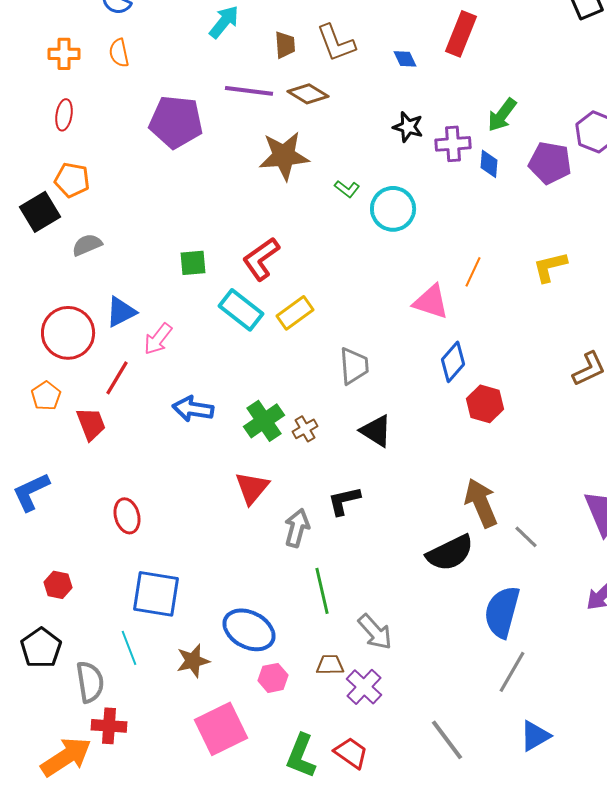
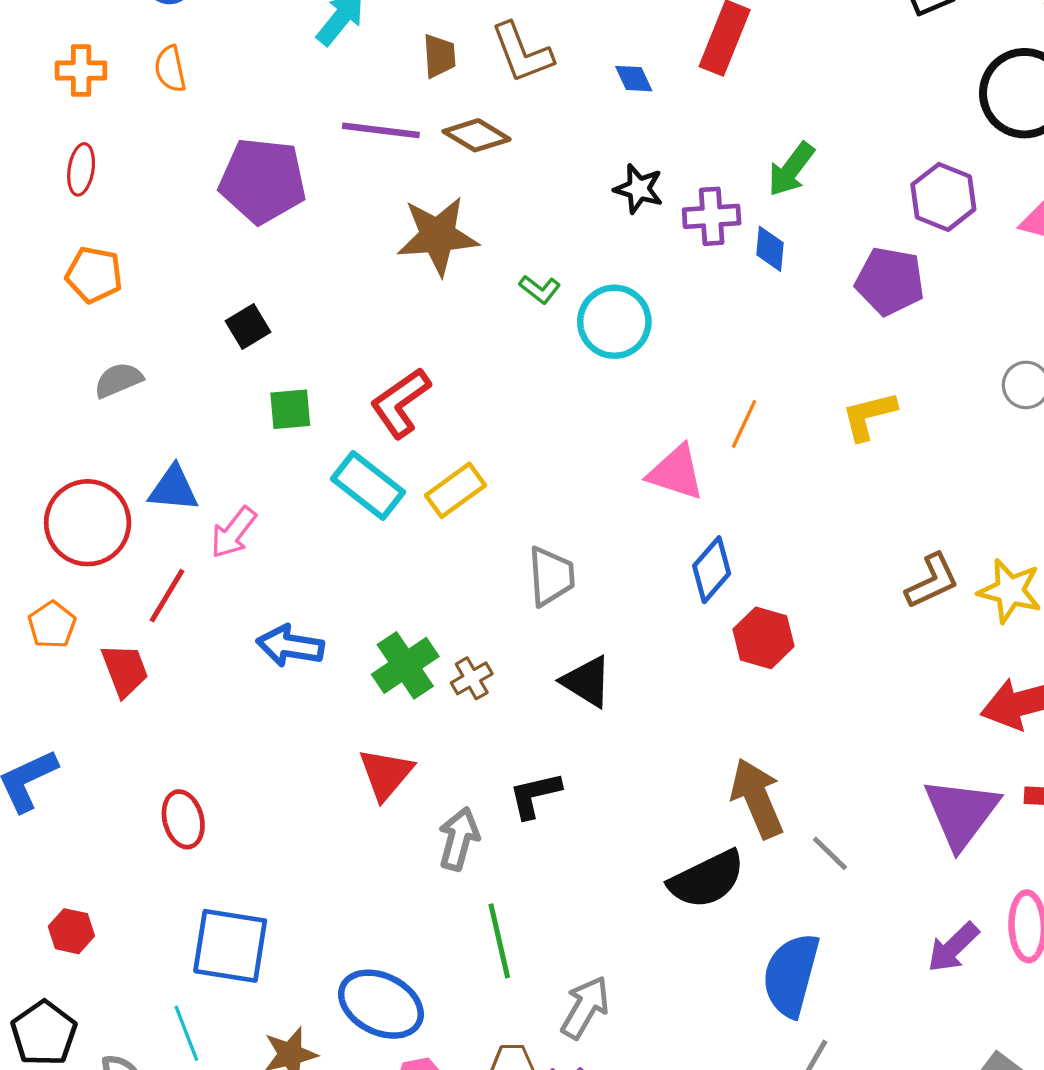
purple pentagon: (550, 163) -> (890, 281), moved
black square: (40, 212) -> (248, 327), moved, size x0.7
blue triangle: (121, 312) -> (173, 489), turned 32
gray arrow: (375, 632) -> (585, 1007), turned -108

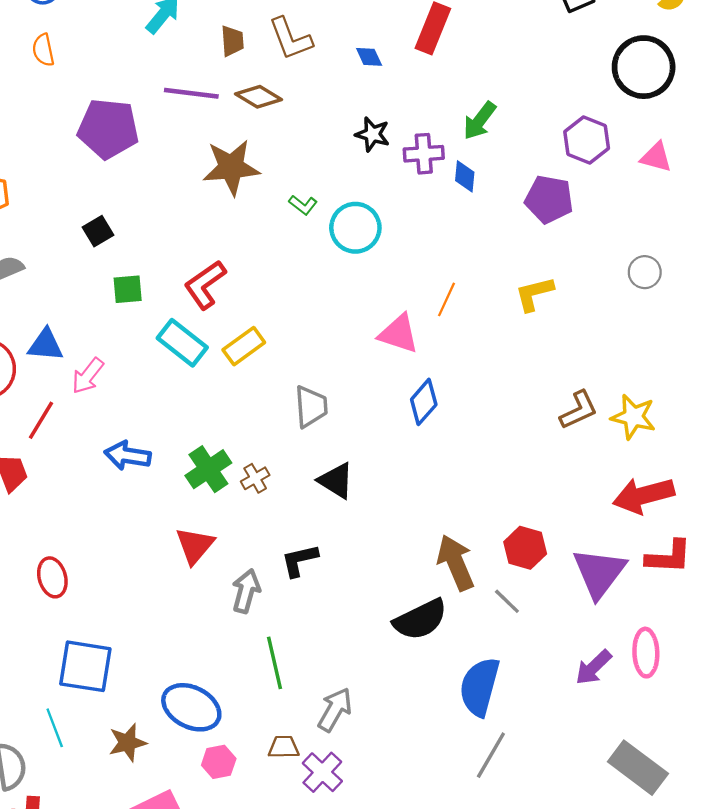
red hexagon: (763, 638) -> (525, 548), moved

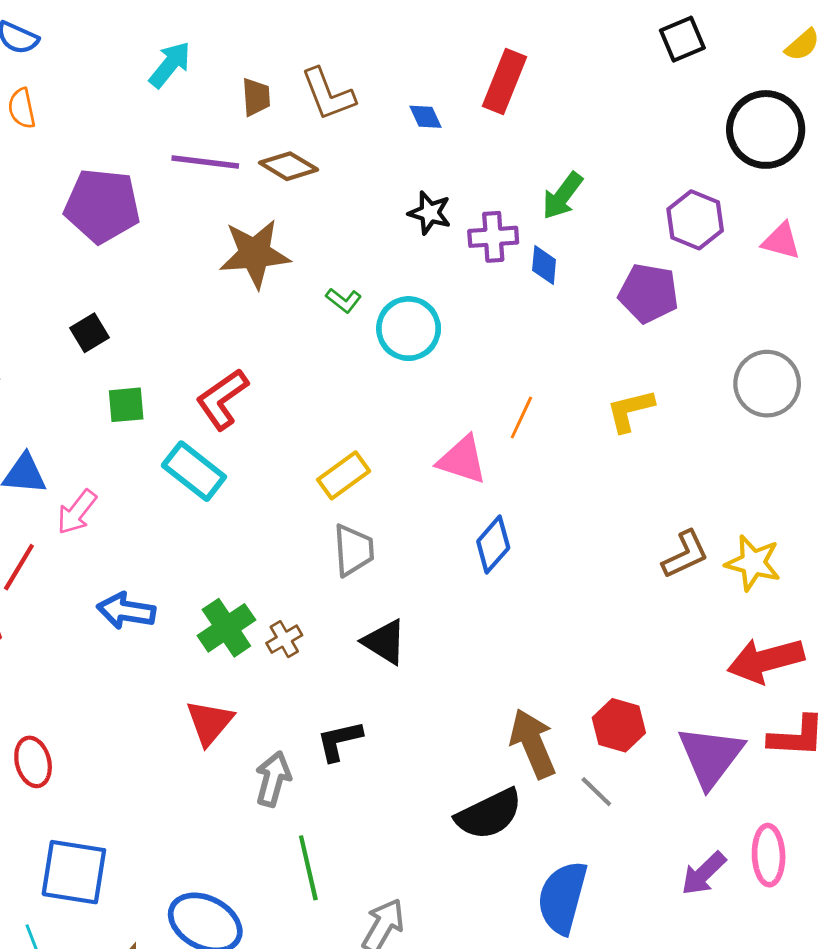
gray circle: (645, 272) -> (767, 384), size x1.6
yellow rectangle: (244, 346) -> (344, 475), moved

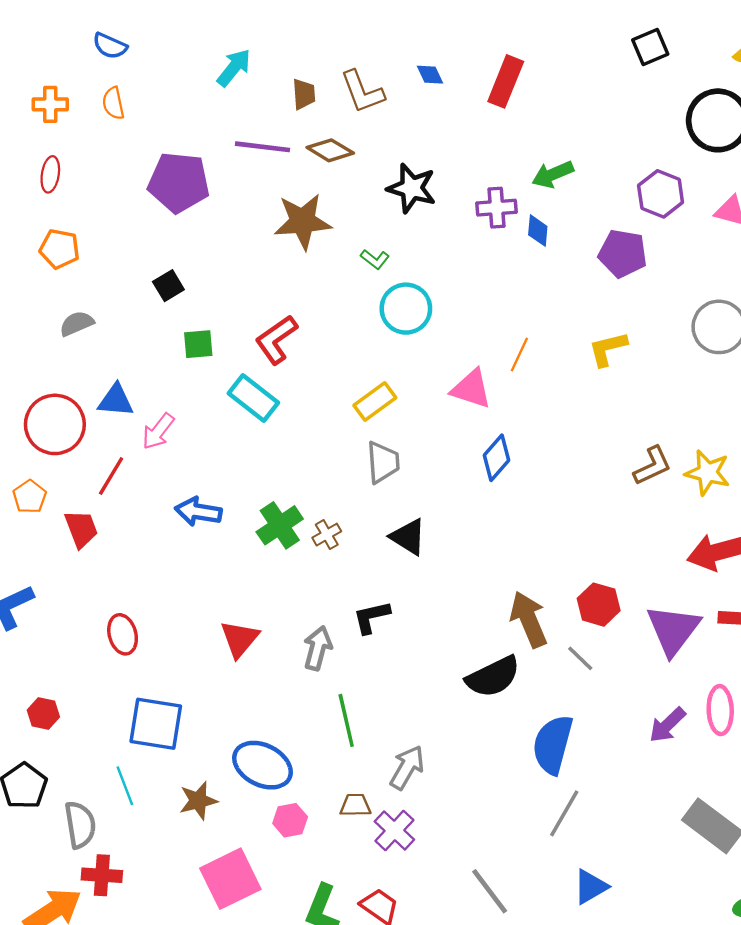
blue diamond: (425, 117) -> (430, 75), moved
green arrow: (562, 196) -> (553, 174), turned 30
black star: (430, 213) -> (412, 188), moved, size x1.4
cyan circle: (409, 329) -> (406, 309), moved
red triangle: (209, 722) -> (240, 639), moved

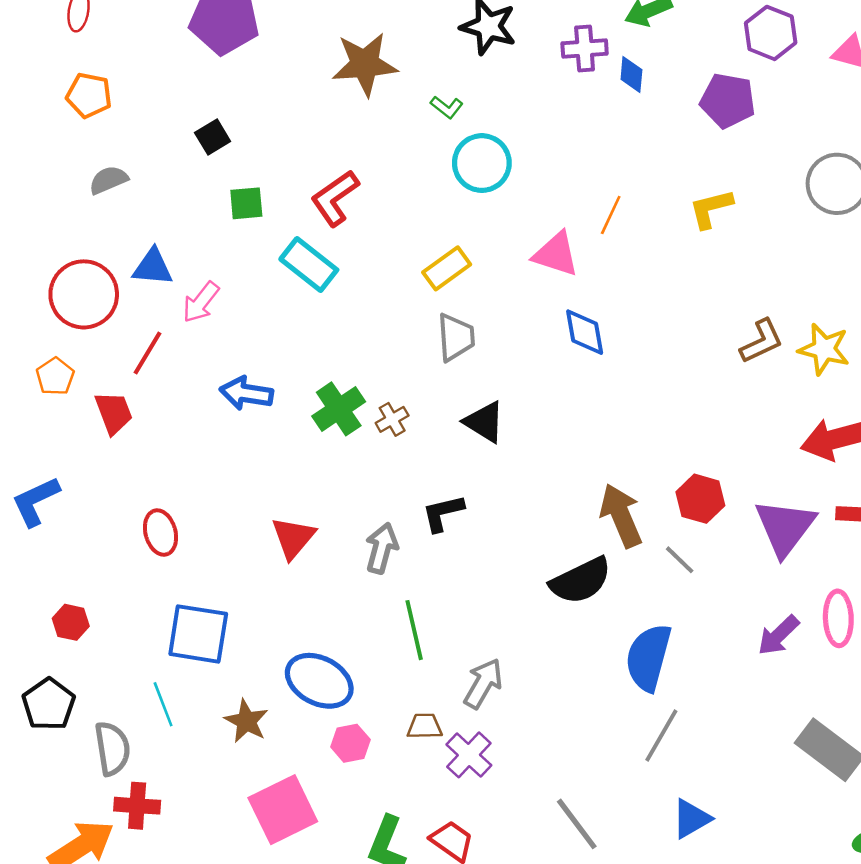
blue diamond: (497, 458) -> (585, 332), turned -51
brown star: (198, 801) -> (246, 721), turned -30

